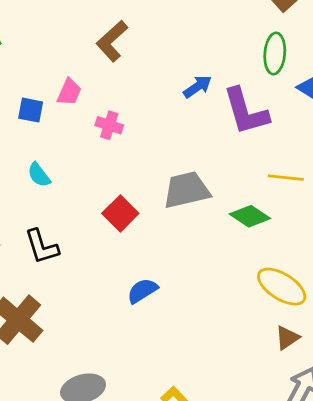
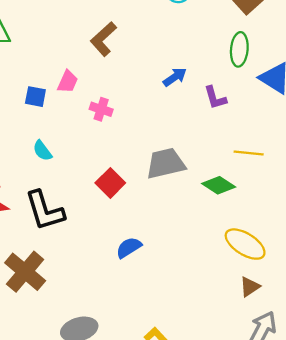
purple L-shape: (246, 111) -> (215, 98), size x0.6
black L-shape: (42, 247) -> (45, 211), size x1.4

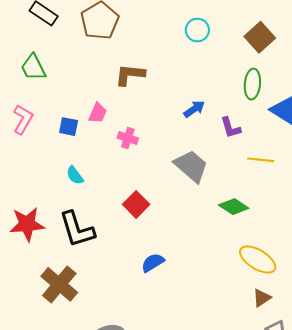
brown L-shape: (103, 39) -> (130, 75), turned 48
yellow line: (249, 153) -> (261, 160), moved
gray trapezoid: (166, 163) -> (191, 166), moved, turned 54

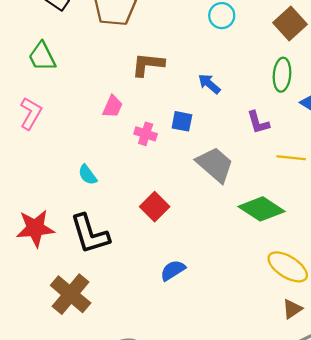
blue arrow: (194, 109) -> (209, 84), moved, turned -105
blue square: (69, 127) -> (182, 121), moved
green diamond: (234, 207) -> (262, 209), size x1.4

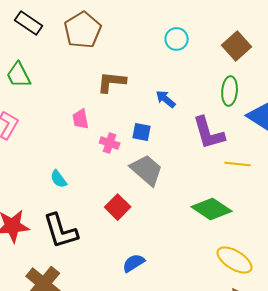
pink trapezoid: (113, 107) -> (81, 119), turned 145
purple L-shape: (258, 122) -> (209, 133), size x1.6
gray trapezoid: (215, 165) -> (147, 170), moved

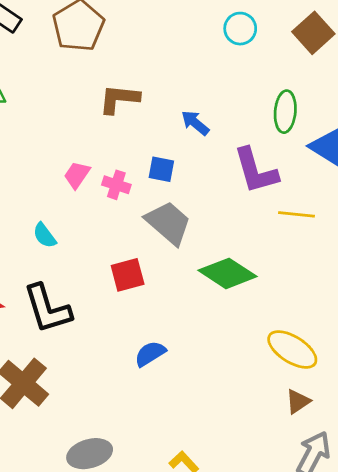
cyan circle: (177, 39) -> (240, 29), moved
brown square: (237, 46) -> (313, 33), moved
pink trapezoid: (81, 119) -> (77, 175), moved, turned 45
red square: (118, 207) -> (128, 275), turned 30
green diamond: (212, 209) -> (228, 273), moved

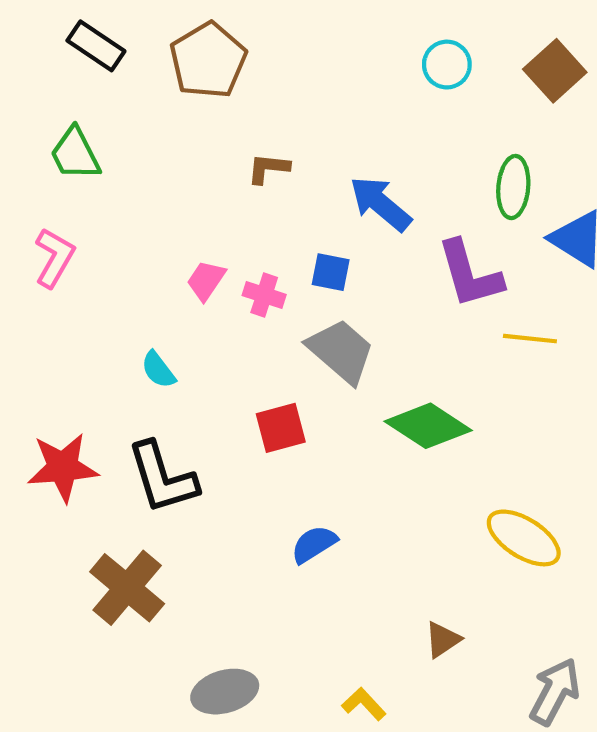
brown L-shape: (119, 99) -> (268, 168), size x0.7
blue arrow: (195, 123) -> (380, 204), size x1.5
brown triangle: (298, 402) -> (443, 640), moved

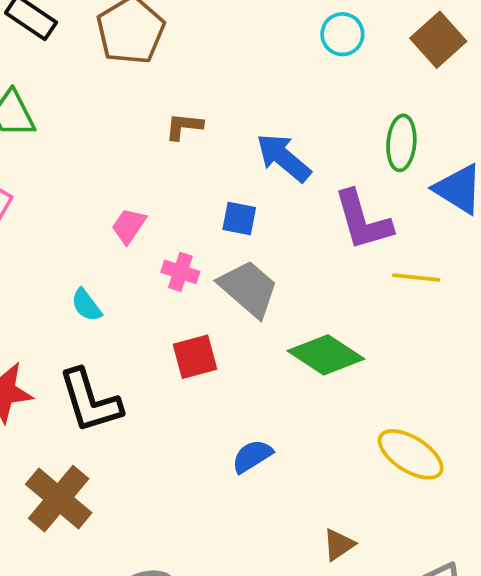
pink cross: (264, 295) -> (180, 272), moved
blue semicircle: (314, 544) -> (252, 456), moved

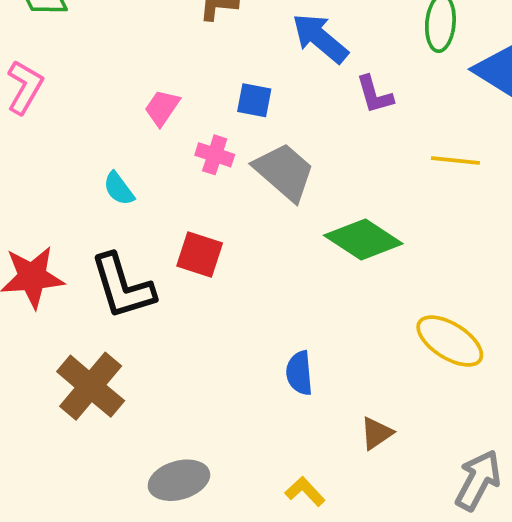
blue square: (239, 218) -> (254, 100), moved
purple L-shape: (363, 220) -> (375, 95), moved, size x0.6
red square: (195, 357) -> (200, 254), moved, turned 33
blue semicircle: (252, 456) -> (299, 373), moved, turned -63

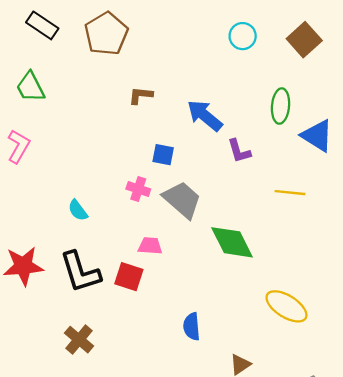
pink trapezoid: (162, 108) -> (150, 246), moved, turned 60
green diamond: (363, 239) -> (232, 242), turned 30
red square: (200, 254) -> (129, 277), moved
brown cross: (91, 386) -> (79, 340), moved, size x0.7

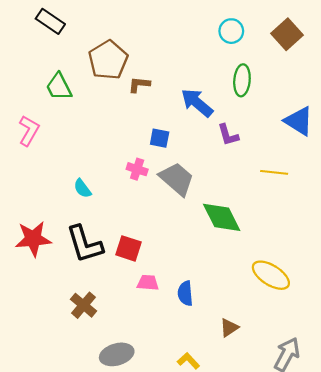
brown pentagon: (106, 34) -> (108, 60), moved
green trapezoid: (30, 87) -> (59, 87), moved
green ellipse: (281, 106) -> (242, 80), moved
pink trapezoid: (150, 246) -> (148, 283), moved

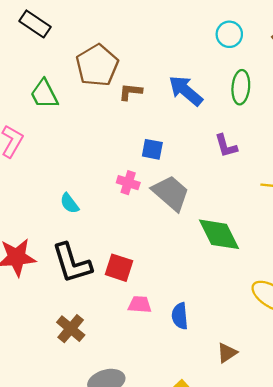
blue arrow: (197, 103) -> (186, 91), moved

